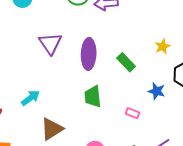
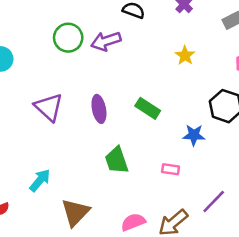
yellow star: (163, 46) -> (185, 55), moved
purple ellipse: (89, 54) -> (99, 109), size x0.7

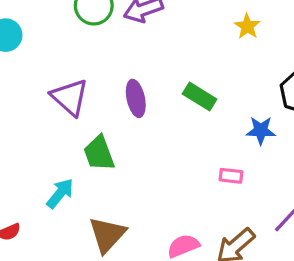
green trapezoid: (117, 160) -> (99, 153), moved

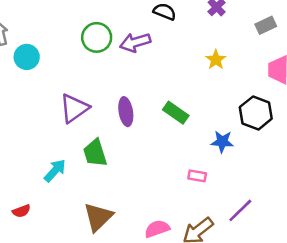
purple triangle: (70, 97) -> (74, 108), turned 40
cyan arrow: (60, 193) -> (55, 171), moved

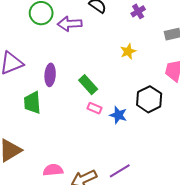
green trapezoid: (95, 153) -> (32, 103), moved
pink rectangle: (197, 176) -> (94, 108), moved

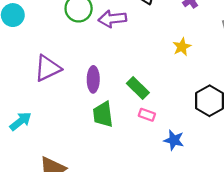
green trapezoid: (32, 103) -> (103, 114), moved
blue star: (118, 115) -> (174, 140), moved

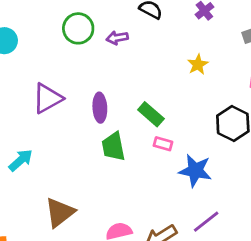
purple arrow: (112, 19) -> (117, 38), size x0.7
blue star: (174, 140) -> (195, 171), size x1.4

